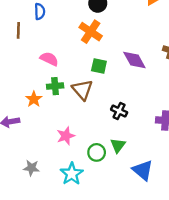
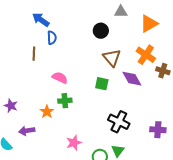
orange cross: (91, 32) -> (146, 55), moved
brown triangle: (82, 90) -> (112, 58), moved
black cross: (119, 111) -> (119, 122), size x1.5

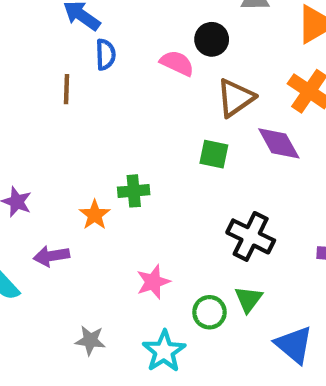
brown triangle: (112, 58) -> (235, 98), turned 36
pink semicircle: (60, 78) -> (177, 63), moved

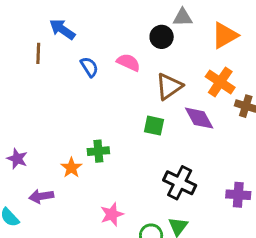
black circle: (212, 39) -> (162, 37), moved
blue semicircle: (106, 54) -> (89, 67), moved, turned -30
brown line: (67, 89) -> (38, 53), moved

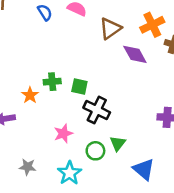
orange cross: (220, 82) -> (152, 25), turned 30
green square: (154, 126) -> (79, 87), moved
black cross: (180, 183) -> (97, 110), moved

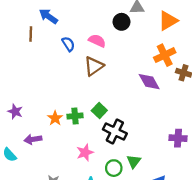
brown triangle: (110, 28) -> (94, 66), moved
green cross: (52, 82) -> (75, 116), moved
green square: (79, 87) -> (99, 110), turned 32

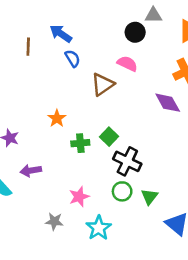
blue arrow: (48, 16) -> (61, 34), moved
pink semicircle: (97, 41) -> (127, 64), moved
orange star: (55, 118) -> (57, 118), moved
pink star: (85, 153) -> (79, 197), moved
green circle: (114, 168) -> (122, 191), moved

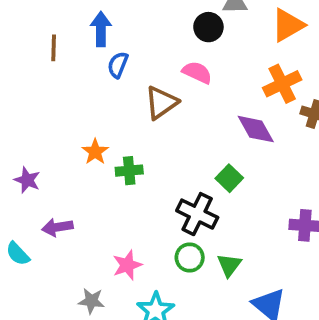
blue arrow: (61, 34) -> (101, 29), turned 55
blue semicircle: (73, 58) -> (118, 65), turned -126
green square: (109, 137) -> (229, 178), moved
green cross: (80, 143) -> (129, 171), moved

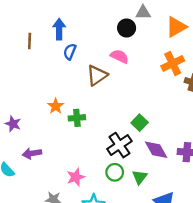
purple diamond: (256, 129) -> (156, 150), moved
black cross: (197, 214) -> (119, 145), turned 30

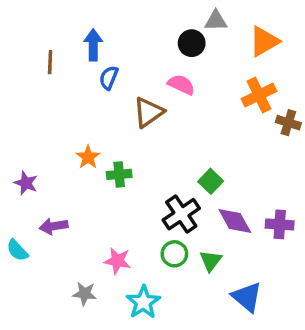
pink star: (76, 177) -> (117, 261), turned 30

